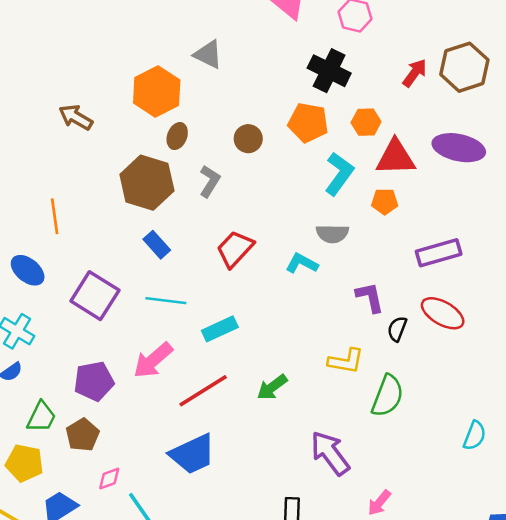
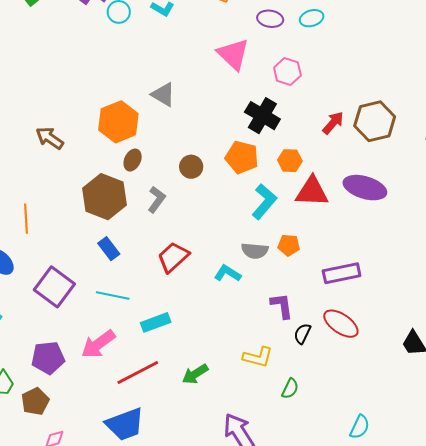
orange pentagon: (385, 202) -> (289, 245), moved
green semicircle: (387, 396) -> (290, 389), size x0.6

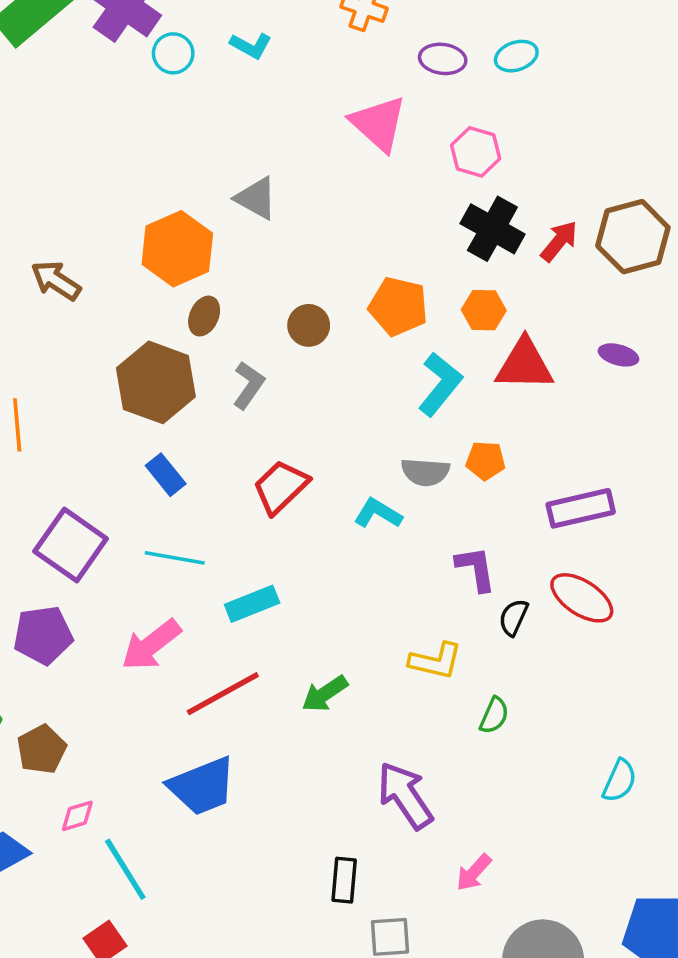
black cross: (262, 116) -> (492, 229), moved
purple ellipse: (365, 188) -> (618, 355), size x0.5
purple pentagon: (48, 358) -> (43, 635), moved

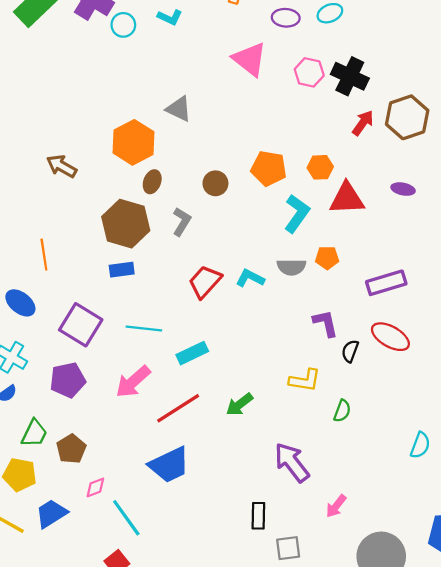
black cross: (492, 229) -> (350, 76), moved
blue rectangle: (166, 475) -> (122, 270), moved, turned -55
cyan L-shape: (378, 513) -> (250, 278), moved

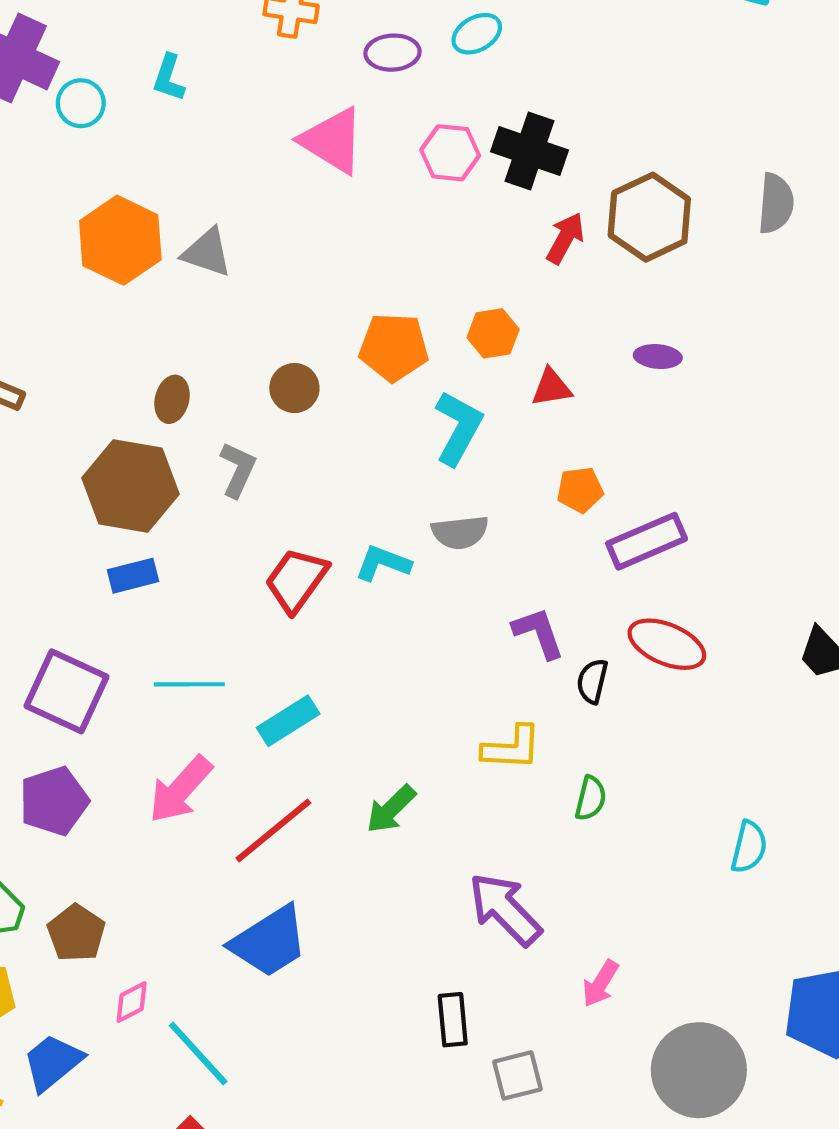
cyan L-shape: (170, 17) -> (169, 78), turned 90
orange hexagon: (133, 142) -> (120, 240), moved
red triangle: (347, 199) -> (551, 387), size x0.6
orange pentagon: (327, 258) -> (580, 490), moved

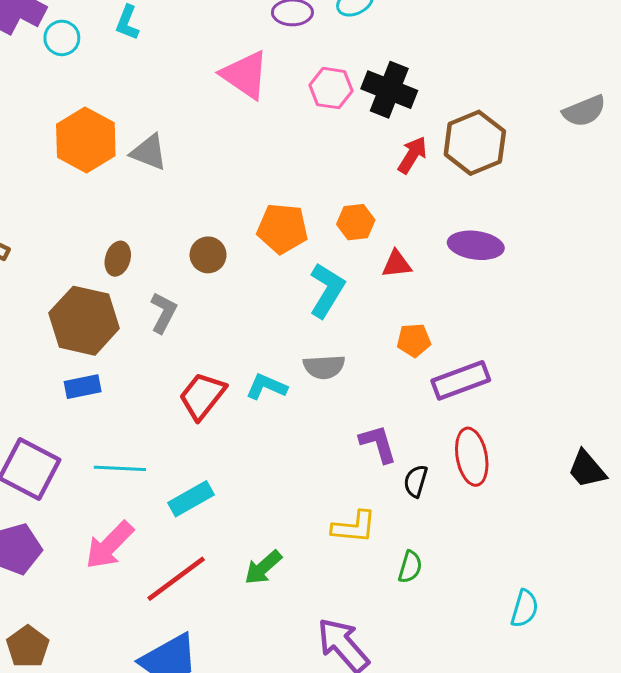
gray semicircle: (776, 203) -> (584, 111), moved, turned 60
purple ellipse: (658, 357) -> (476, 245), size x1.6
red ellipse: (667, 644) -> (472, 457), turned 54

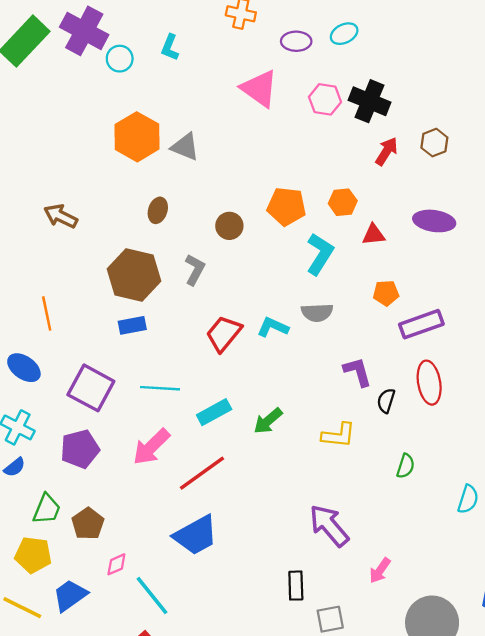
brown hexagon: (475, 143) -> (434, 143), size x0.6
brown ellipse: (118, 259) -> (158, 210), moved
green arrow: (263, 567) -> (268, 421), moved
green semicircle: (410, 567) -> (406, 466), moved

